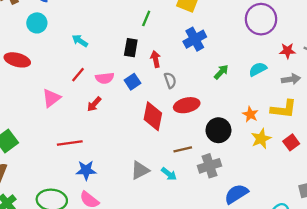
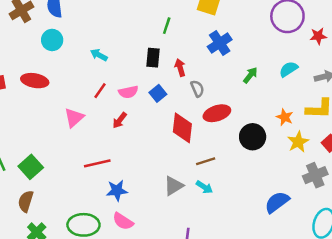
red star: (288, 51) -> (318, 36), moved
brown line: (183, 149) -> (206, 161), moved
gray cross: (209, 166) -> (315, 175), moved

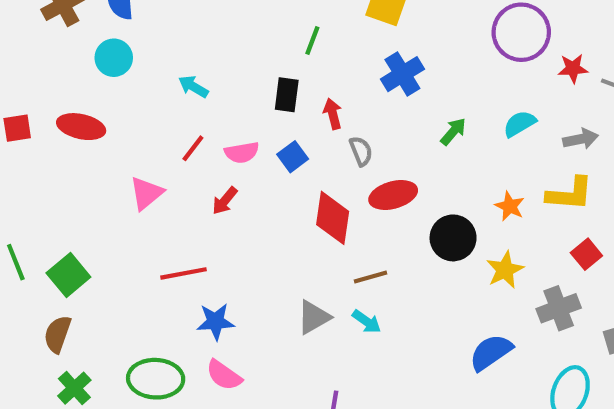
yellow star: (298, 142) -> (505, 270), moved

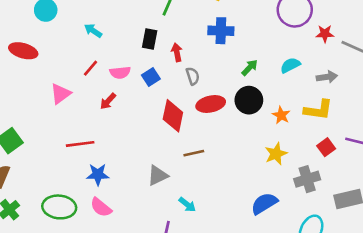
blue cross: (402, 74) -> (221, 31), turned 30
black circle: (453, 238) -> (249, 100), moved
cyan arrow: (367, 322) -> (187, 205), moved

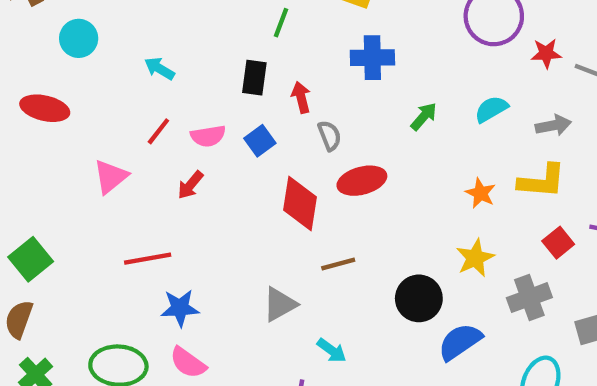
black circle: (249, 100) -> (419, 298), moved

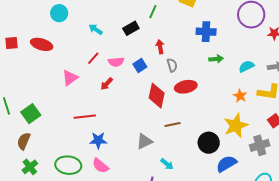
blue cross: (372, 58) -> (206, 32), moved
black rectangle: (254, 78) -> (131, 28), moved, turned 49
cyan semicircle: (491, 109) -> (246, 66), moved
green arrow: (424, 117) -> (216, 59), turned 40
yellow star: (475, 258) -> (236, 126), size x1.4

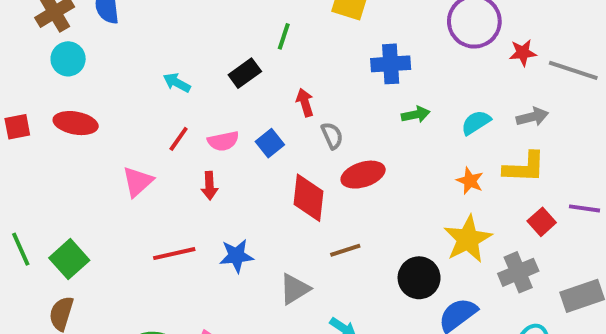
cyan circle: (59, 13) -> (68, 59), moved
red arrow: (107, 84) -> (209, 186), turned -40
blue star: (98, 140) -> (236, 256), moved

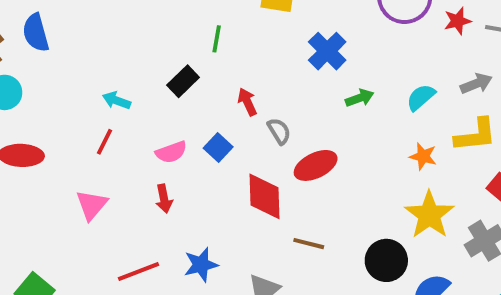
blue cross: (391, 64) -> (327, 51), turned -33
red line: (179, 139) -> (104, 142), moved
brown line: (345, 250) -> (309, 244), turned 40

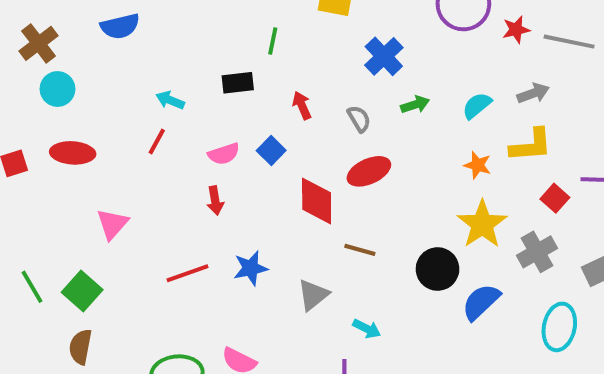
blue semicircle: (36, 33) -> (120, 26), moved, turned -90
black rectangle: (183, 81) -> (238, 83), turned 36
gray semicircle: (279, 131) -> (359, 119), moved
pink triangle: (92, 205) -> (112, 224), moved

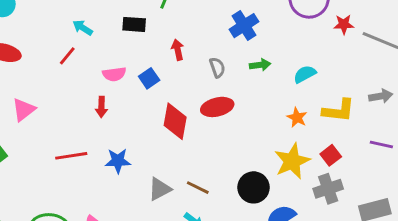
gray arrow: (533, 93) -> (381, 96), moved
red square: (555, 198) -> (331, 155), moved
brown line: (360, 250) -> (198, 188), moved

